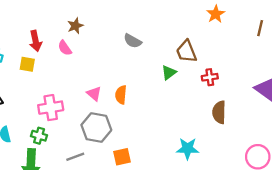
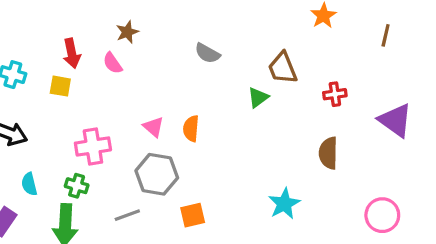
red cross: (210, 77) -> (335, 94), moved
cyan star: (188, 149) -> (284, 204), turned -30

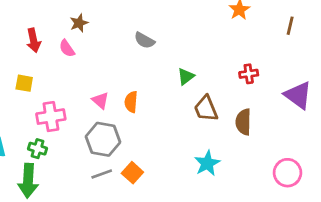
brown trapezoid: (283, 68) -> (206, 109), moved
yellow square: (60, 86) -> (24, 83), moved
gray line: (127, 215) -> (102, 174), moved
orange square: (193, 215) -> (132, 173), turned -35

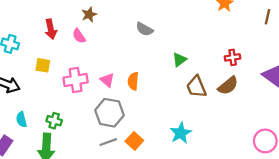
pink cross: (51, 117) -> (76, 80), moved
brown semicircle: (243, 122) -> (228, 86), moved, turned -130
cyan star: (207, 163) -> (181, 133), moved

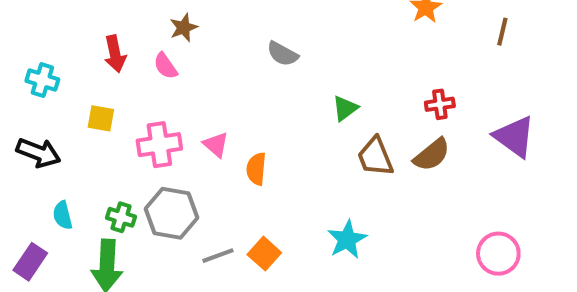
orange semicircle: (133, 81) -> (256, 169), moved
gray hexagon: (109, 113) -> (171, 213), moved

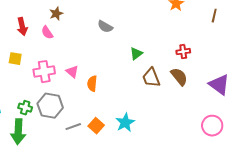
purple triangle: (514, 137) -> (219, 85), moved
brown semicircle: (432, 155) -> (179, 77), turned -90
cyan star: (347, 239) -> (125, 123), moved

